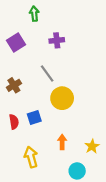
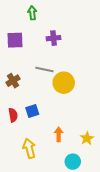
purple square: (16, 43) -> (15, 40), turned 30
gray line: (47, 74) -> (44, 70), turned -42
yellow circle: (62, 98) -> (64, 83), moved

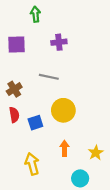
yellow circle: (64, 83) -> (63, 110), moved
red semicircle: (13, 115) -> (14, 115), moved

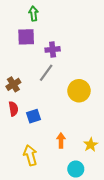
purple cross: (59, 42) -> (53, 49), moved
purple square: (16, 44) -> (26, 37), moved
gray line: (49, 77) -> (46, 73), turned -66
yellow circle: (63, 110) -> (79, 91), moved

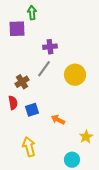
purple square: (26, 37) -> (17, 29), moved
brown cross: (13, 84) -> (22, 82), moved
yellow circle: (79, 91) -> (75, 75), moved
orange arrow: (61, 140) -> (58, 120), moved, turned -64

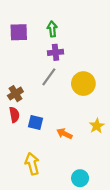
green arrow: (32, 13) -> (52, 29), moved
brown cross: (22, 82) -> (15, 94), moved
blue square: (32, 110) -> (35, 123), turned 32
yellow star: (86, 137) -> (97, 126), moved

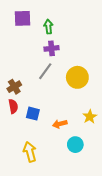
purple square: (19, 32) -> (23, 18), moved
orange arrow: (64, 134) -> (60, 124), turned -40
cyan circle: (80, 178) -> (75, 145), moved

